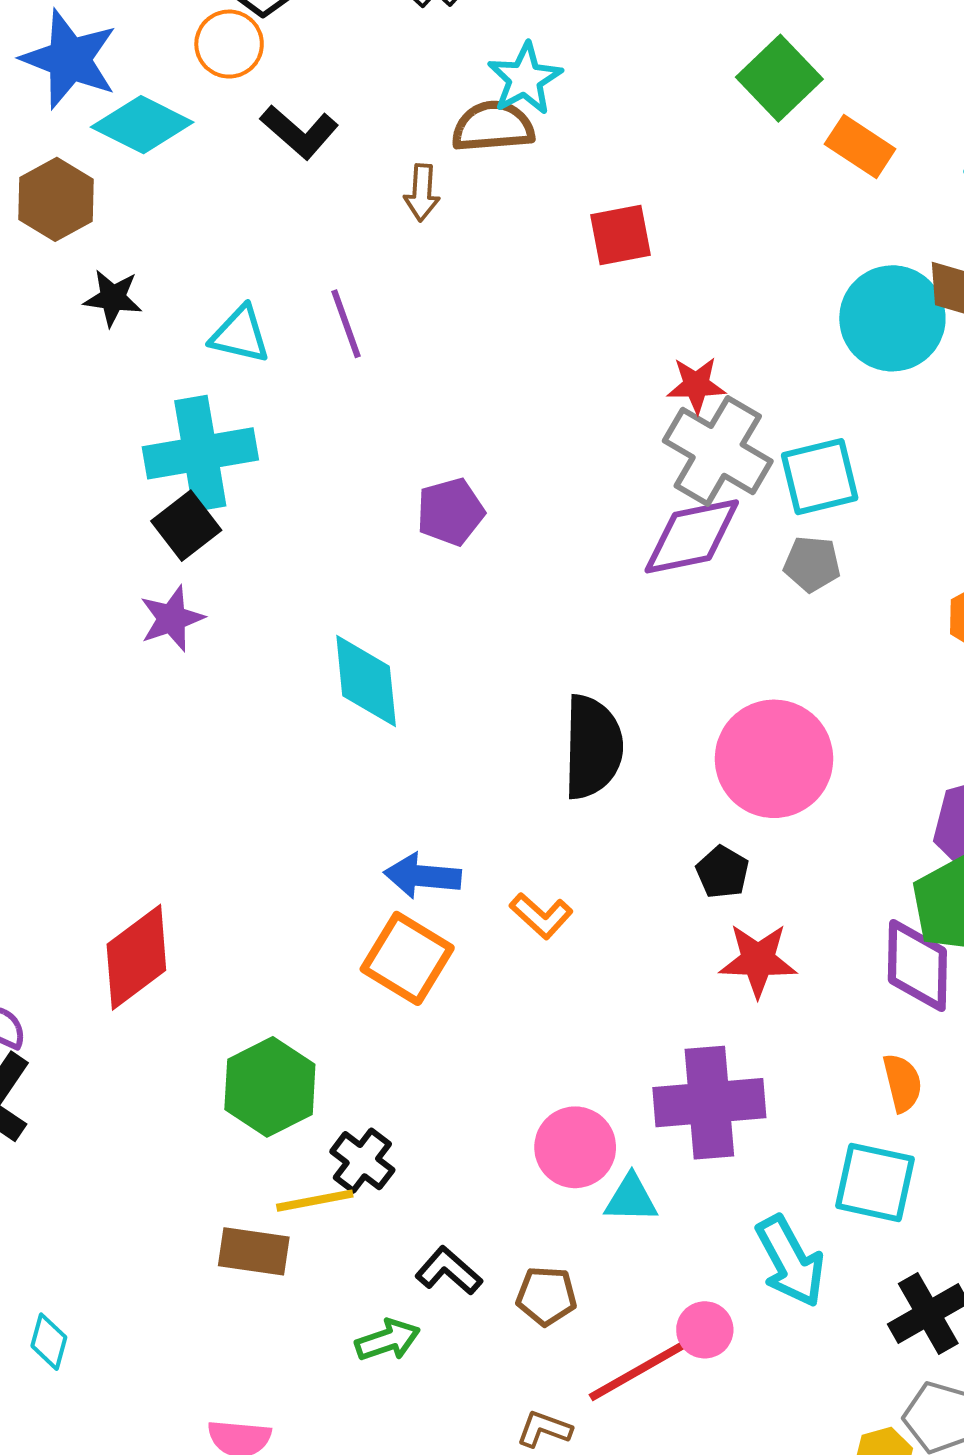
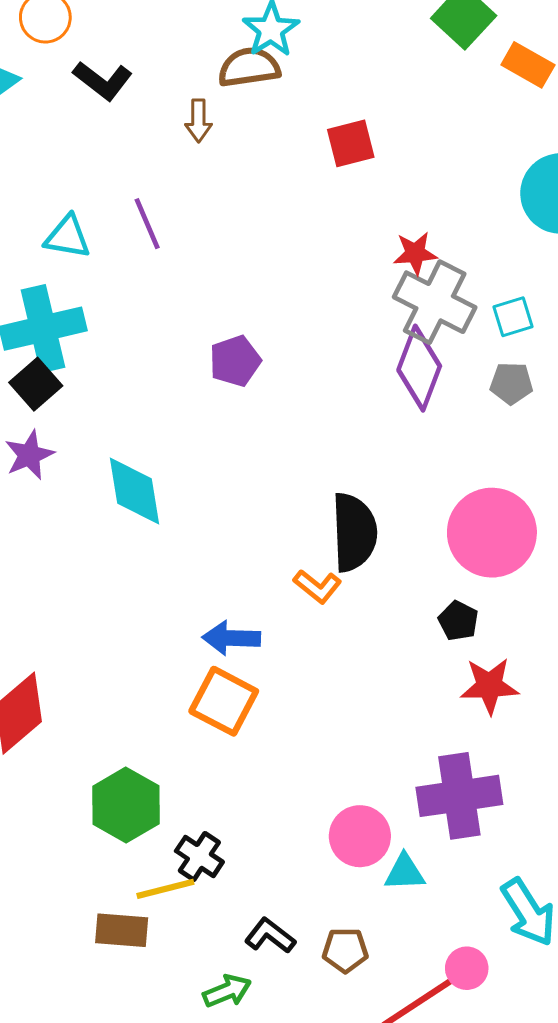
cyan square: (820, 477) -> (513, 317), size x0.7
purple diamond: (692, 536) -> (419, 368), turned -54
cyan diamond: (366, 681) -> (135, 491), moved
orange L-shape: (541, 916) -> (317, 586), moved

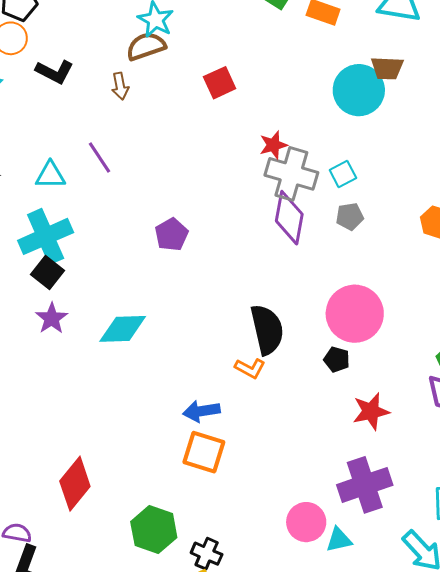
cyan diamond: (135, 491) -> (123, 329), turned -72
black pentagon: (458, 621) -> (337, 360), moved

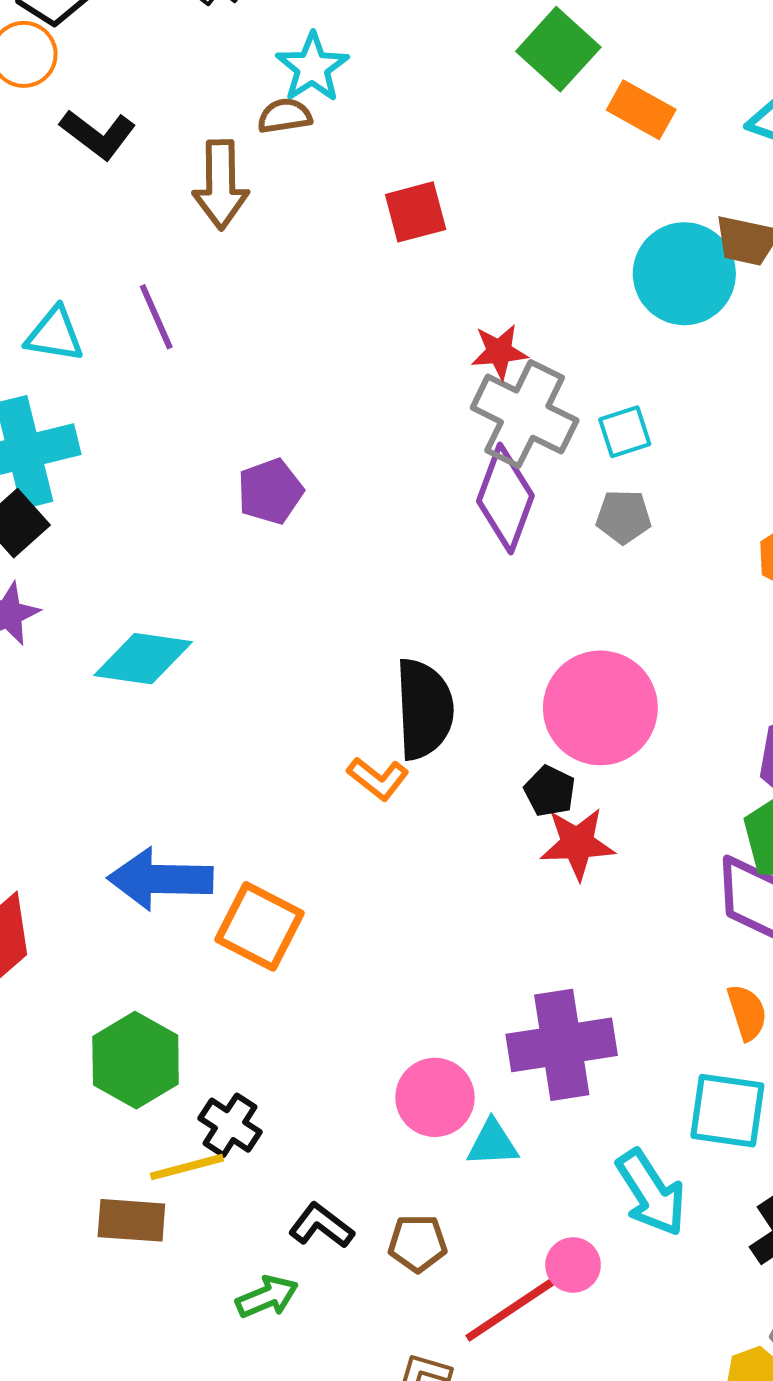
brown semicircle: (146, 46) -> (285, 116), size x0.7
brown arrow: (120, 86) -> (221, 185), size x1.6
blue arrow: (201, 411) -> (160, 879), moved, size x1.4
red star: (371, 411) -> (577, 844), moved

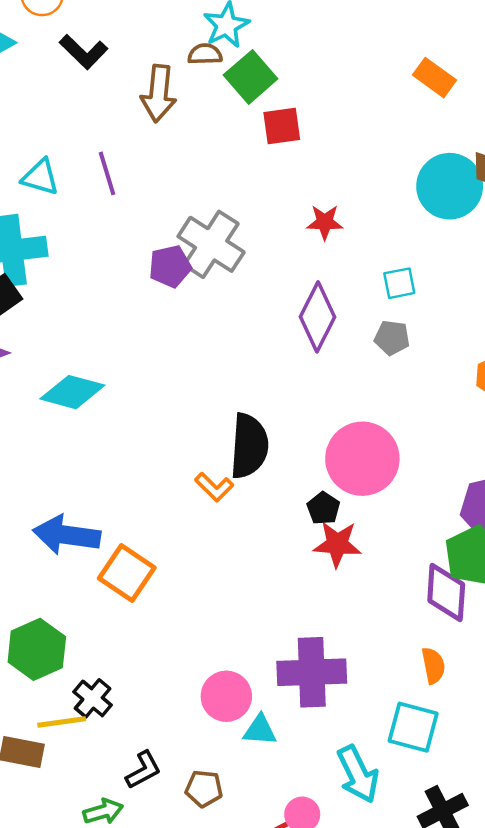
green square: (558, 49) -> (251, 77), moved
gray cross: (525, 414) -> (211, 244), moved
purple pentagon: (270, 491) -> (170, 266), moved
black L-shape: (321, 1226) -> (143, 770), turned 108

